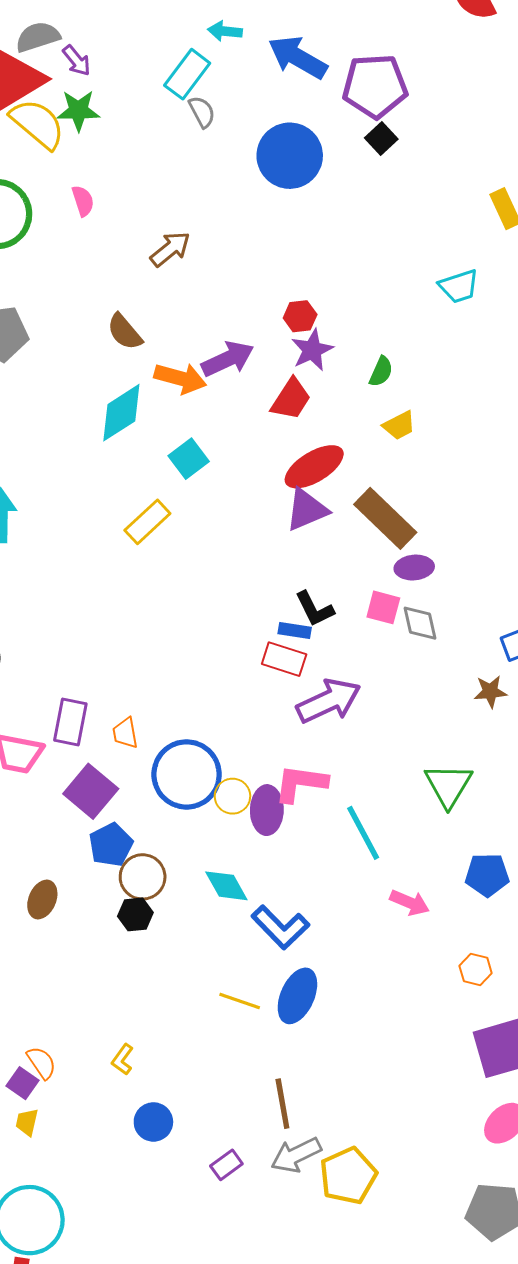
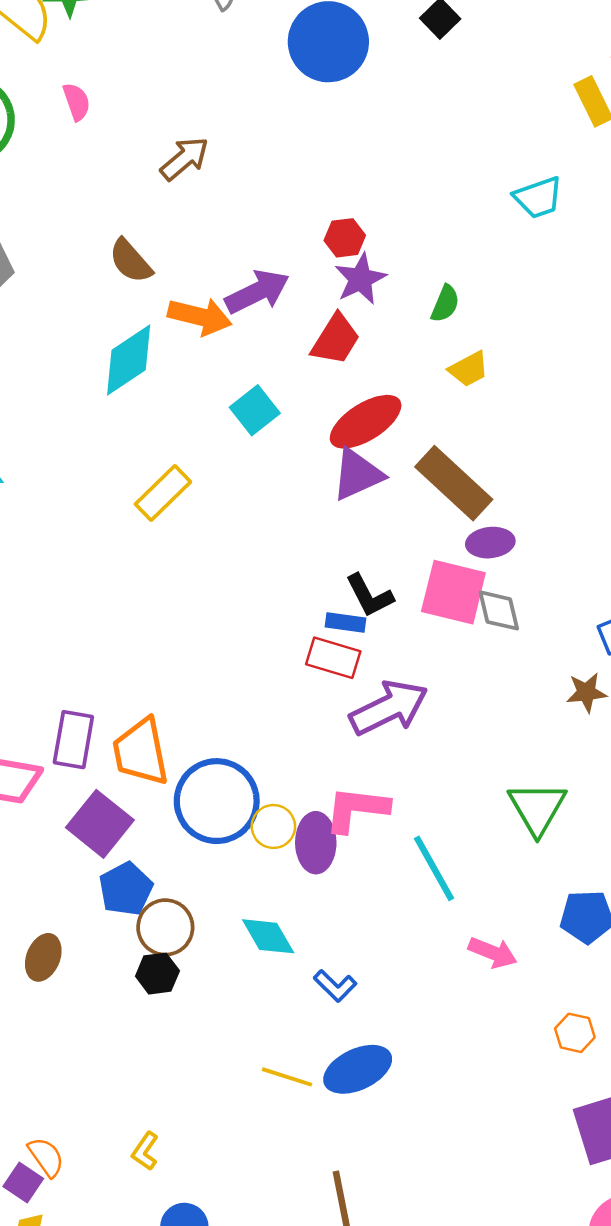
cyan square: (189, 459) -> (255, 410), moved
pink square: (383, 607) -> (453, 592), size x1.6
orange trapezoid: (125, 733) -> (141, 752), size x1.8
blue L-shape: (280, 927) -> (335, 986), size x0.6
blue ellipse: (297, 996) -> (358, 1069), turned 42

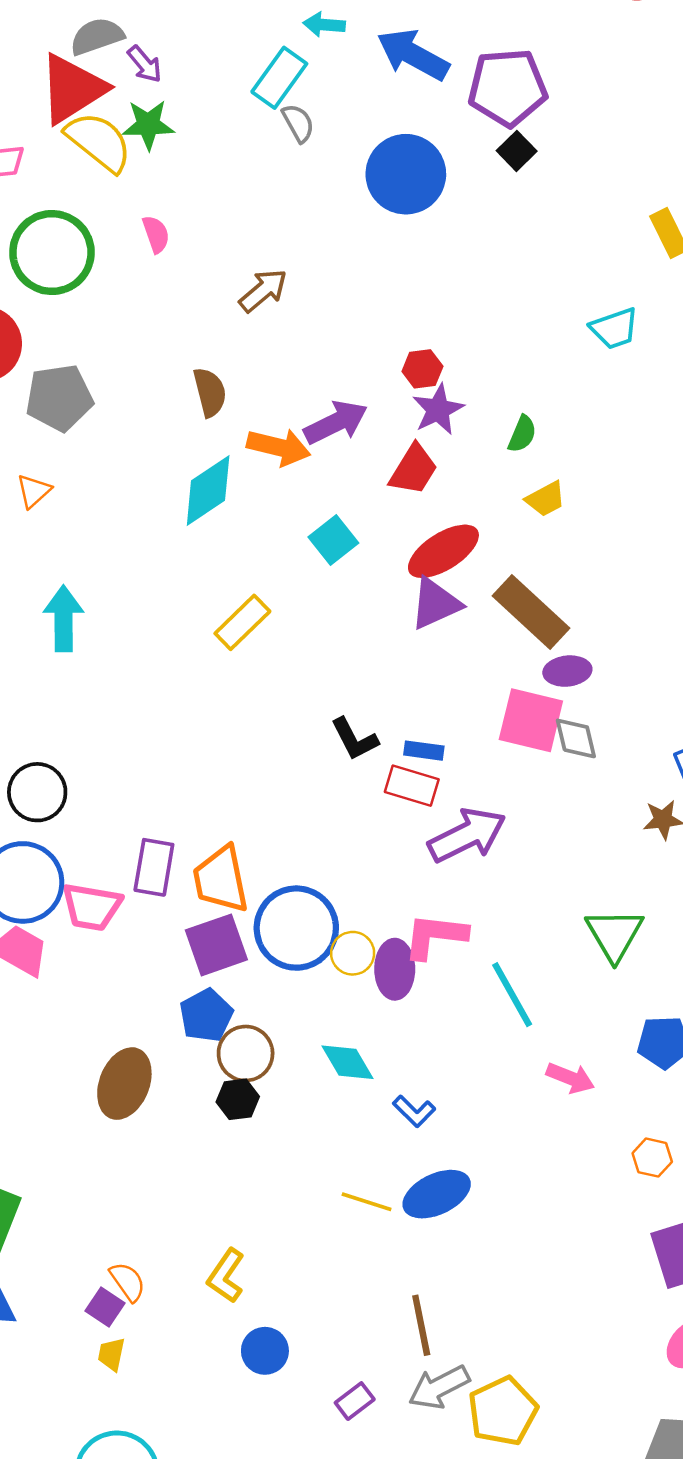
brown semicircle: (131, 261) -> (210, 392), turned -153
black L-shape: (369, 596) -> (354, 739), moved
purple square: (100, 824) -> (216, 945), moved, turned 32
brown ellipse: (43, 957) -> (124, 1084), size x1.5
yellow L-shape: (145, 1151) -> (226, 1276), size x1.4

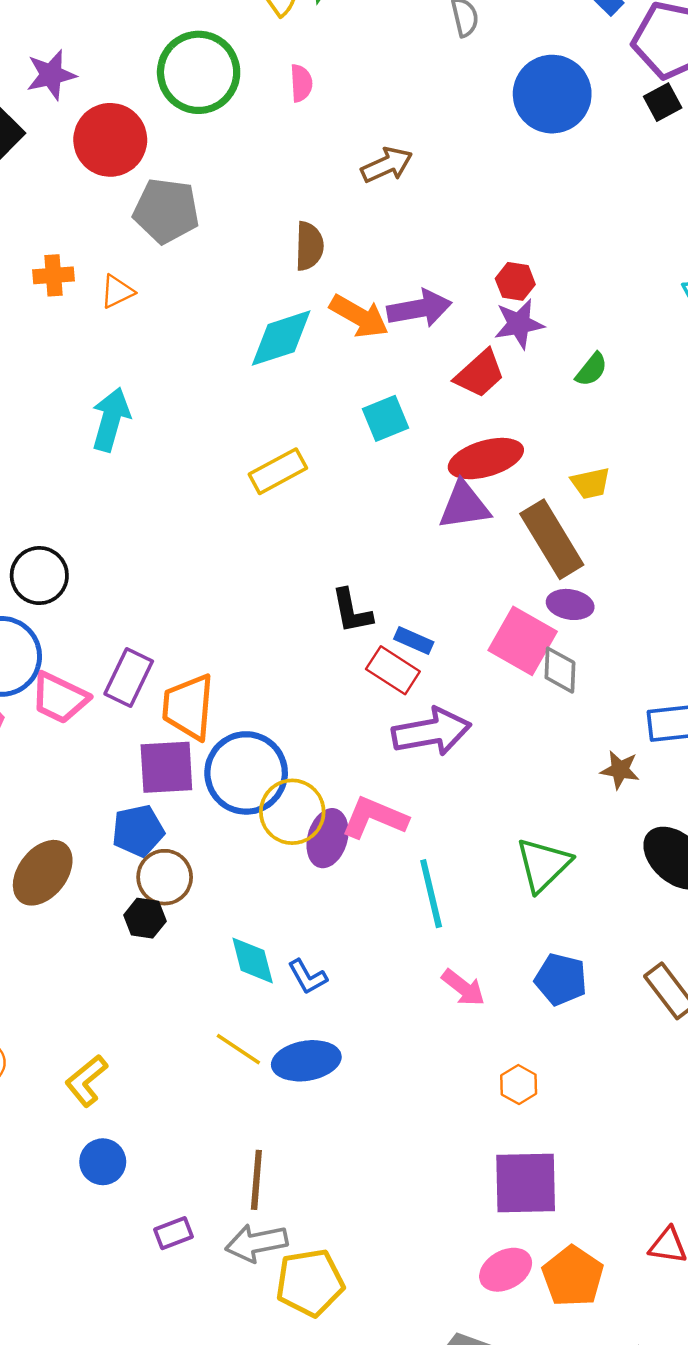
yellow trapezoid: (546, 499) -> (591, 483), moved
yellow circle: (353, 953) -> (292, 812), size x1.5
cyan diamond: (348, 1062) -> (253, 960), moved

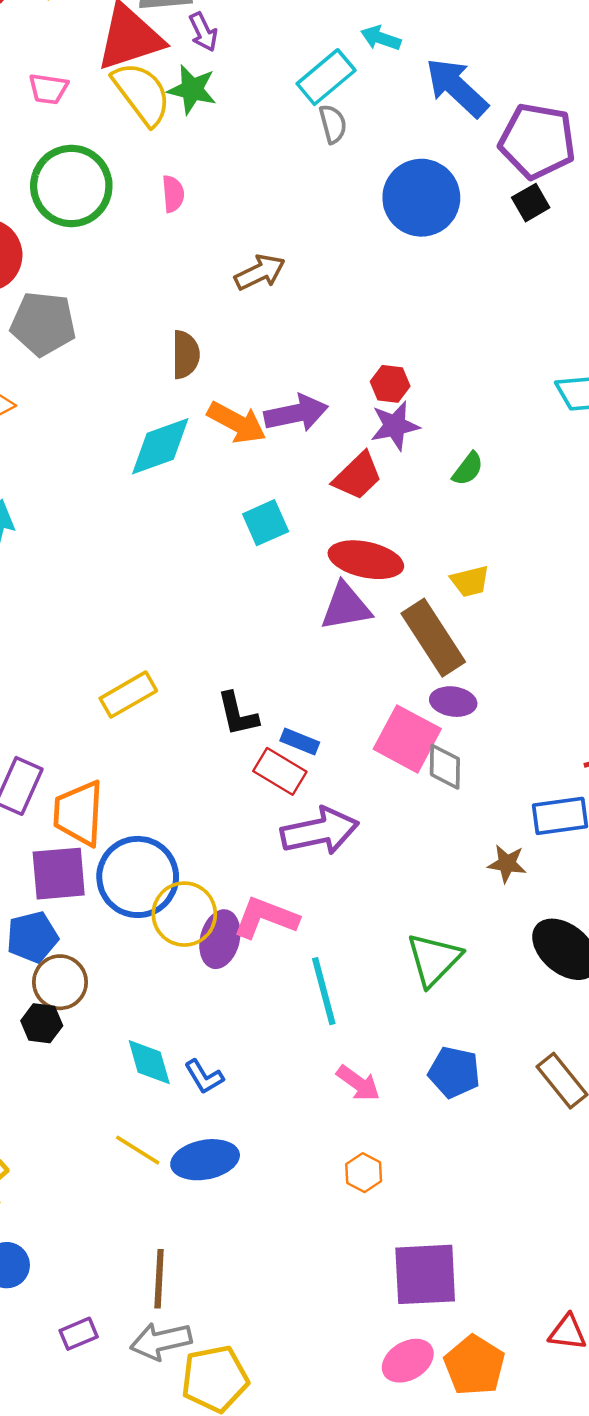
red ellipse: (486, 459) -> (366, 560), turned 30
yellow rectangle: (278, 471) -> (128, 695), moved
orange hexagon: (519, 1084) -> (364, 1173), moved

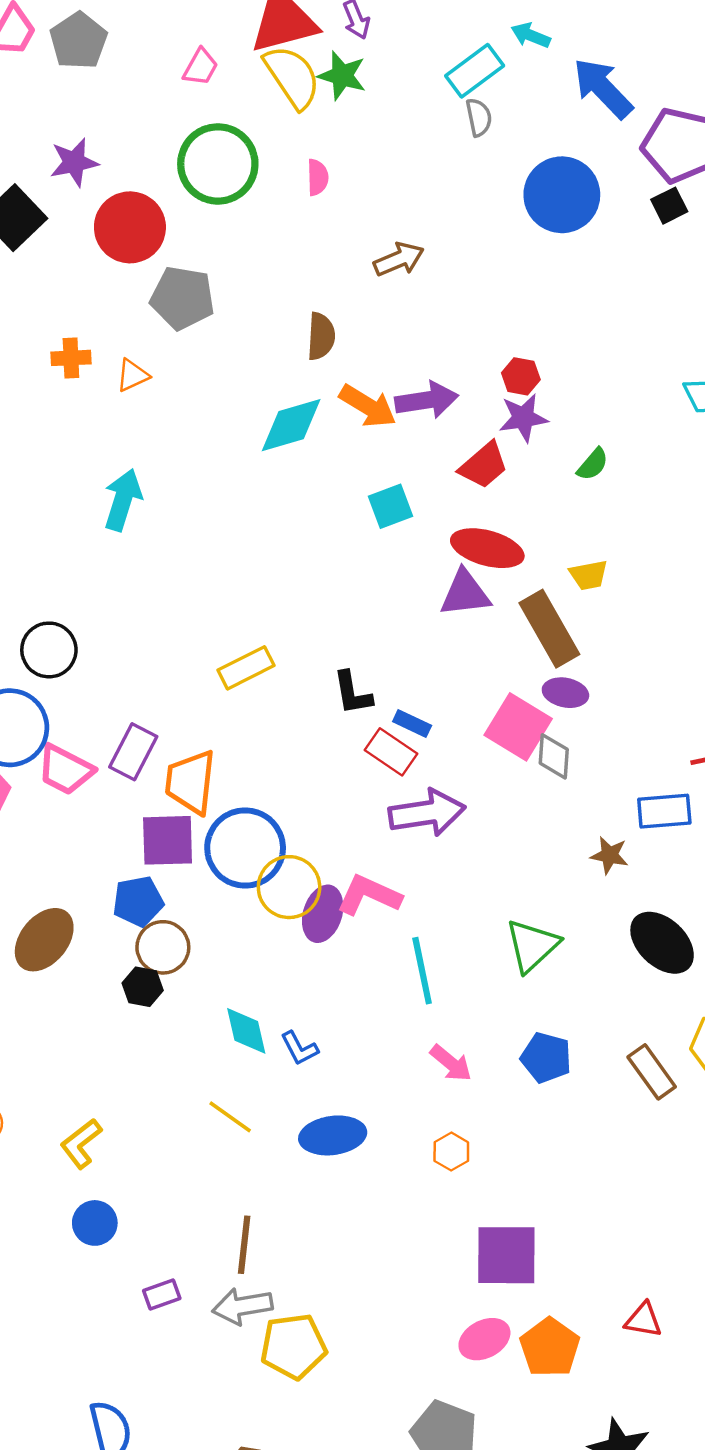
pink trapezoid: (48, 89) -> (201, 67), turned -72
blue ellipse: (205, 1160) -> (333, 1135), moved

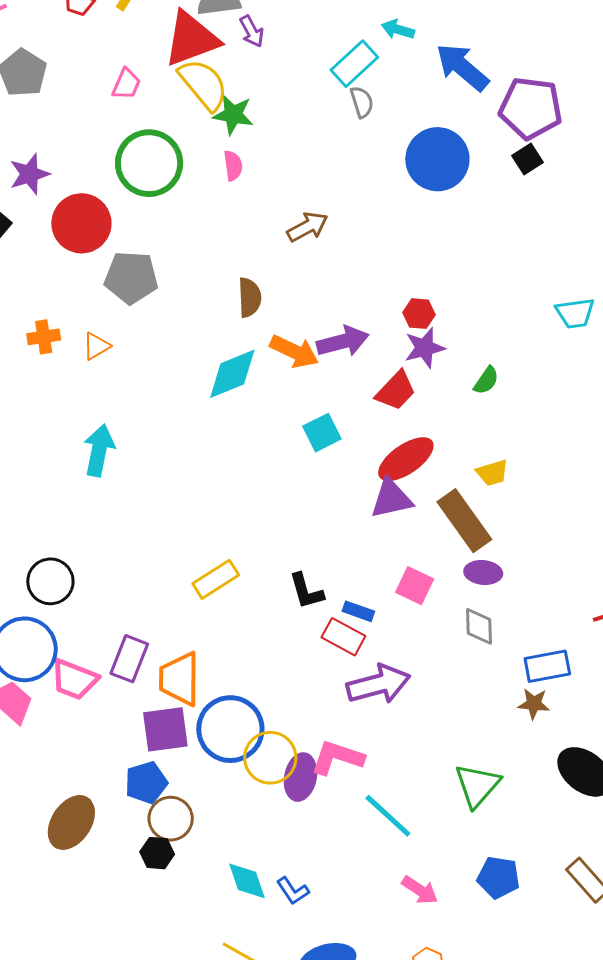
green star: (342, 76) -> (233, 115), moved
red ellipse: (487, 548) -> (406, 459), turned -44
pink square: (518, 727) -> (415, 586), moved, size x0.7
blue rectangle: (664, 811) -> (547, 666), moved
cyan line: (422, 971) -> (388, 816), turned -30

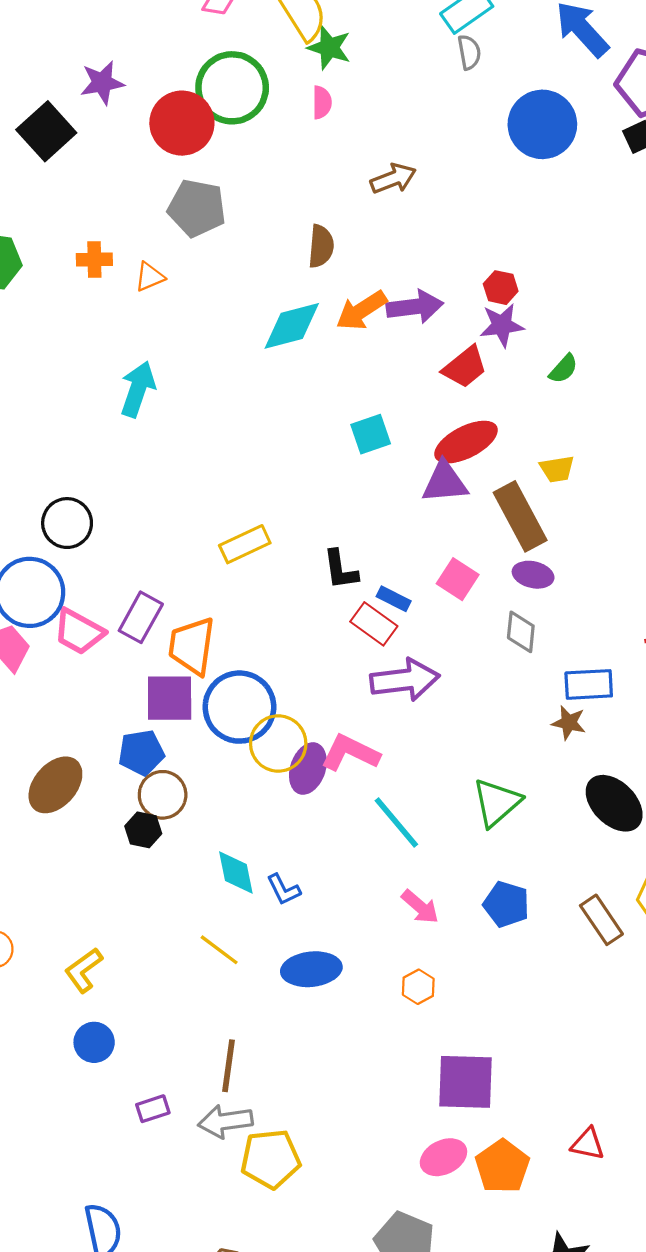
red circle: (81, 223) -> (182, 123), moved
orange arrow: (294, 351) -> (361, 311), turned 114
cyan square: (322, 433) -> (371, 434), moved

